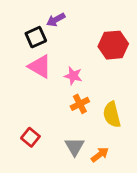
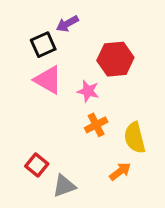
red hexagon: (113, 45) -> (115, 59), moved
gray triangle: (75, 147) -> (64, 186), moved, turned 40
orange arrow: (100, 155) -> (120, 171), moved

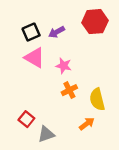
purple arrow: (67, 24) -> (57, 32), moved
red hexagon: (115, 59) -> (95, 22), moved

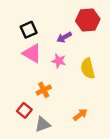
purple arrow: (57, 32) -> (64, 37), moved
orange cross: (69, 90) -> (44, 90), moved
yellow semicircle: (97, 99) -> (88, 68), moved

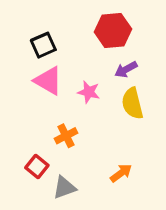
red hexagon: (88, 20) -> (113, 31), moved
purple arrow: (64, 37) -> (126, 69), moved

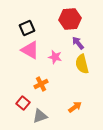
purple arrow: (126, 69) -> (78, 43), turned 80

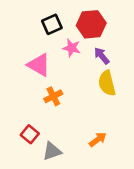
black square: (27, 28) -> (52, 24), moved
pink star: (55, 57) -> (72, 48), moved
orange cross: (41, 84) -> (53, 96), moved

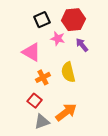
yellow semicircle: (107, 83) -> (68, 72), moved
red square: (30, 134) -> (35, 101), moved
orange arrow: (98, 139) -> (66, 112), moved, size x1.5

